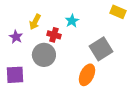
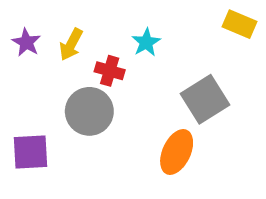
purple star: (16, 37) -> (26, 42), moved

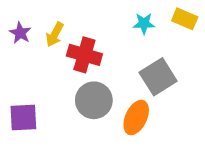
cyan star: (146, 42) -> (144, 24), moved, turned 30
red cross: (110, 71) -> (84, 55), size x1.5
gray circle: (89, 111) -> (94, 100), moved

